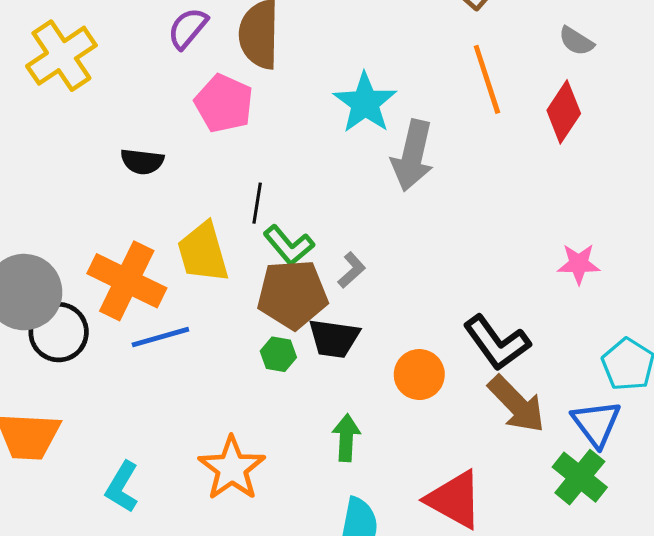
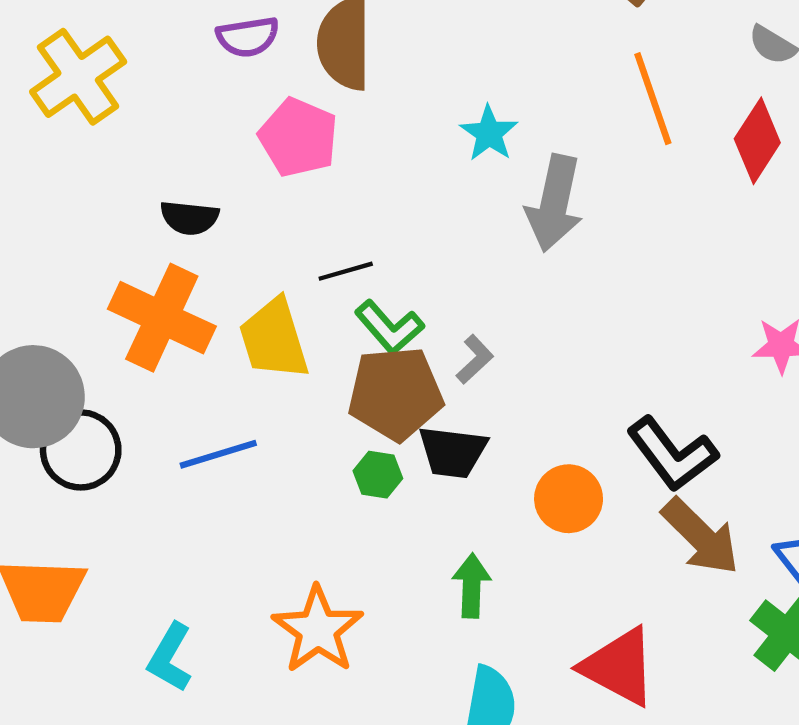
purple semicircle: (188, 28) -> (248, 37), turned -138
cyan star: (365, 103) -> (489, 133), size x0.7
black line: (257, 203) -> (346, 271), turned 66
orange cross: (127, 281) -> (162, 318), moved

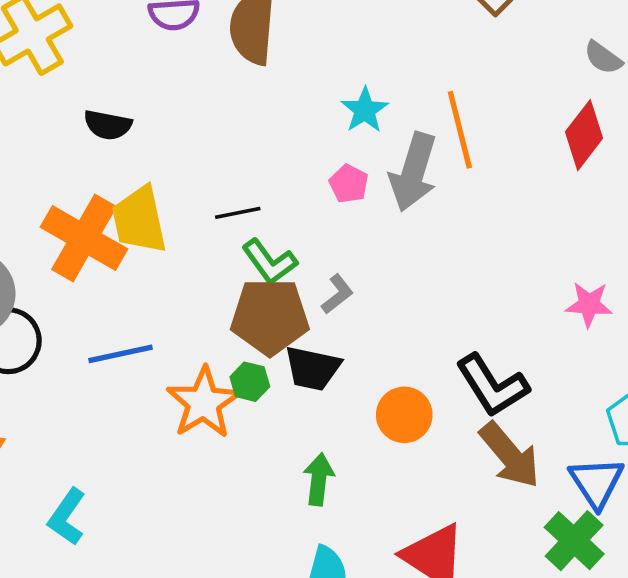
orange line: (653, 99) -> (460, 130), moved
pink pentagon: (298, 137) -> (349, 184), moved, size x0.6
black semicircle: (189, 218) -> (108, 125), moved
yellow trapezoid: (274, 339) -> (139, 220), moved
orange star: (318, 630) -> (204, 403), moved

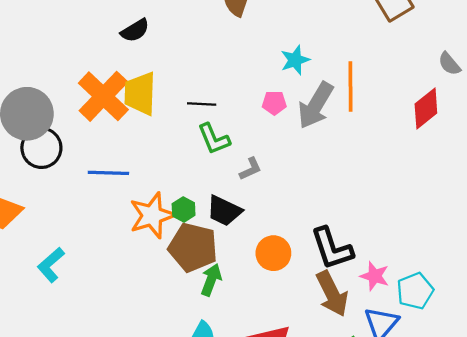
black semicircle: (108, 125) -> (135, 30), turned -56
pink pentagon: (349, 184) -> (274, 103), turned 30
pink star: (589, 304) -> (375, 276), moved
brown pentagon: (270, 317) -> (193, 247), moved

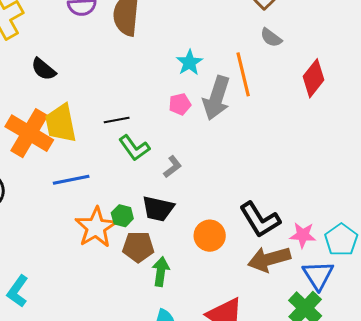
black semicircle: (135, 30) -> (43, 69), turned 84
gray semicircle: (449, 64) -> (271, 38), moved
blue line: (108, 173) -> (71, 180), moved
brown pentagon: (193, 247) -> (138, 247), size x0.7
brown arrow: (332, 294) -> (269, 259), turned 114

